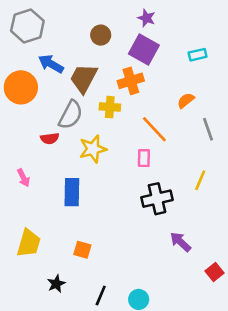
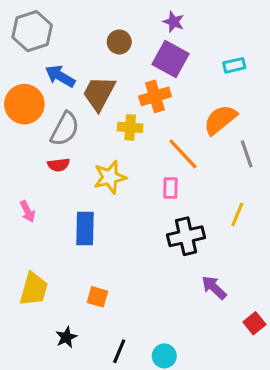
orange semicircle: (186, 100) -> (220, 120), size x1.6
gray semicircle: (71, 115) -> (65, 129), moved

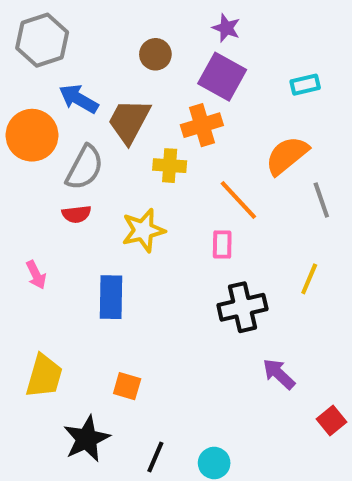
black star: (66, 337) -> (87, 439), size x1.6

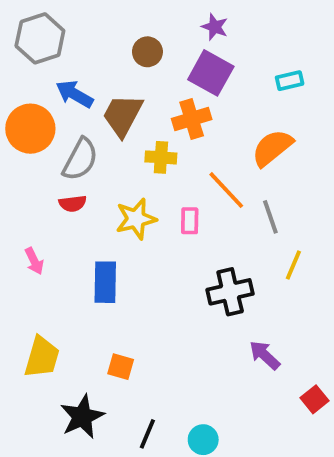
gray line: (321, 200) -> (270, 217), moved
pink rectangle: (222, 244) -> (190, 221), moved

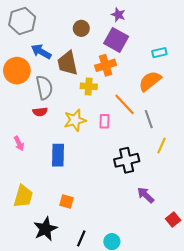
cyan rectangle: (290, 81) -> (159, 53), moved
brown trapezoid: (123, 115) -> (68, 63), turned -40
gray semicircle: (80, 159) -> (44, 87), turned -40

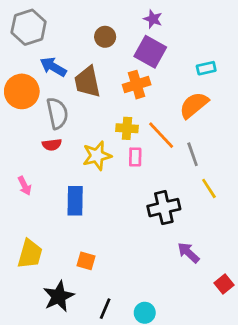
yellow cross: (89, 86) -> (127, 128), moved
yellow line: (161, 146) -> (209, 188), turned -56

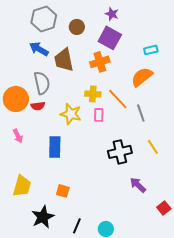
gray hexagon: (29, 27) -> (44, 19), moved
orange circle: (22, 91) -> (16, 99), moved
yellow star: (97, 156) -> (71, 114), turned 30
yellow line: (209, 188) -> (153, 147), moved

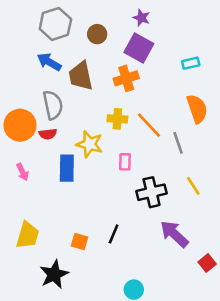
orange semicircle: (142, 77) -> (197, 109), moved, turned 110
pink rectangle: (99, 115) -> (125, 162), moved
blue rectangle: (55, 147) -> (67, 168), moved
purple arrow: (138, 185) -> (174, 234), size x1.4
black line: (77, 226) -> (114, 234), moved

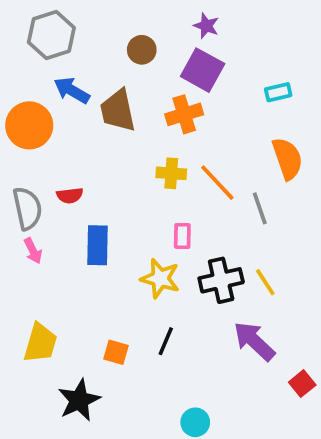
gray hexagon: (55, 24) -> (51, 35), moved
gray semicircle: (53, 105) -> (27, 208), moved
orange circle: (20, 125) -> (29, 125), moved
yellow star: (90, 144) -> (160, 278), moved
yellow line: (193, 186) -> (265, 282), moved

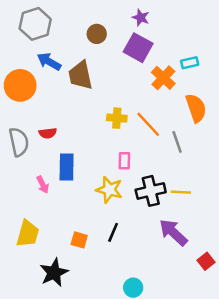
orange cross: (184, 114) -> (163, 78), moved, turned -30
pink arrow: (33, 251) -> (43, 185), moved
yellow line: (265, 282) -> (181, 192), turned -54

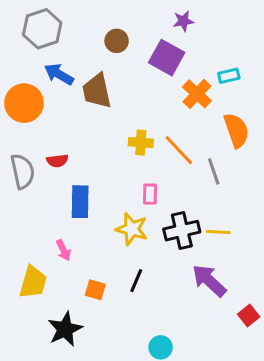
purple star: (141, 18) -> (183, 21), moved, turned -30
pink arrow: (43, 185) -> (63, 250), moved

